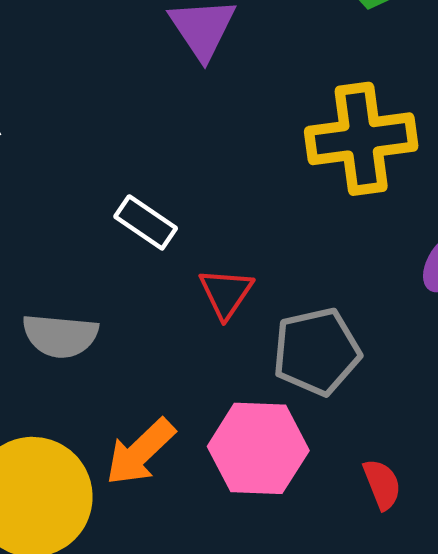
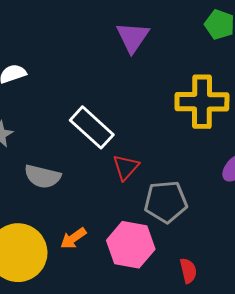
white rectangle: (146, 222) -> (92, 127), size x1.5
orange arrow: (140, 452) -> (73, 238), size x0.7

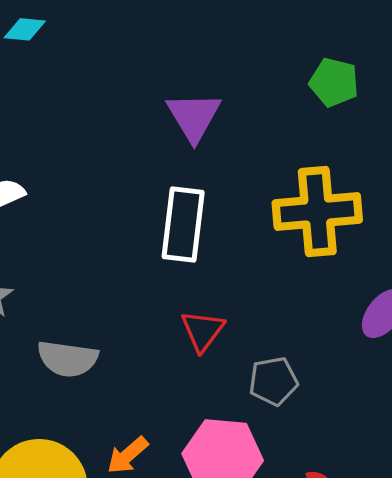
white rectangle: (92, 127) -> (183, 225), moved, turned 60
gray pentagon: (166, 202) -> (273, 381), size x0.7

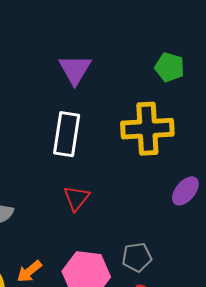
green pentagon: (334, 82) -> (169, 67), moved
gray pentagon: (273, 381) -> (137, 257), moved

